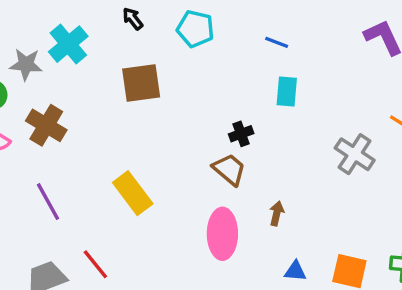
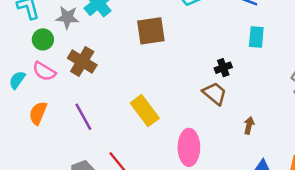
pink ellipse: (222, 234) -> (189, 147), moved

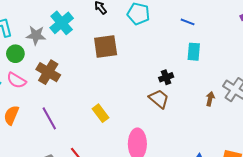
yellow rectangle: (145, 111) -> (100, 113), size x0.7
brown arrow: (249, 125) -> (210, 99), moved

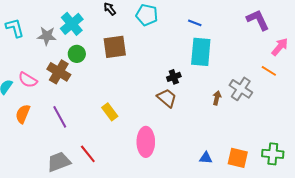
cyan rectangle: (194, 52) -> (201, 52), size x1.6
green circle: (15, 54) -> (77, 54), moved

